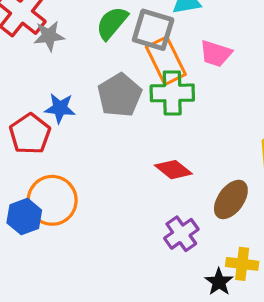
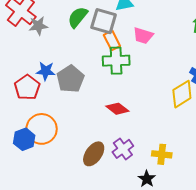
orange rectangle: (166, 61) -> (112, 40), size x0.7
gray pentagon: (120, 95) -> (70, 79), moved
brown ellipse: (231, 200) -> (94, 154), moved
yellow cross: (242, 264) -> (162, 154), moved

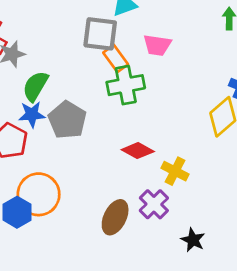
green semicircle: (78, 17) -> (35, 86), moved
yellow cross: (162, 154) -> (175, 171), moved, turned 30

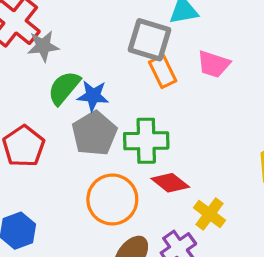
green cross: (126, 85) -> (146, 141), moved
blue star: (32, 114) -> (93, 96), moved
orange circle: (39, 194) -> (112, 199), moved

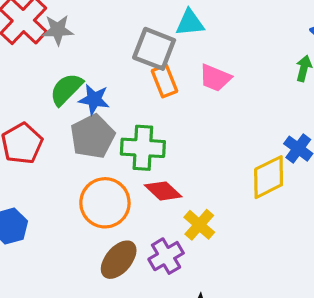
gray star: (43, 46) -> (58, 30), moved

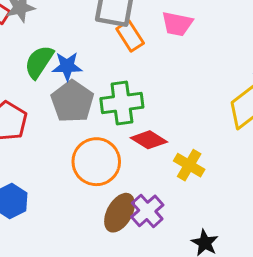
purple cross: (166, 256) -> (147, 211), moved

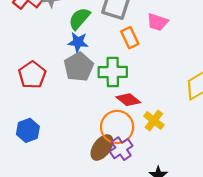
orange rectangle: (130, 36) -> (130, 38), moved
green semicircle: (39, 62) -> (79, 19), moved
orange circle: (96, 162) -> (117, 127), moved

